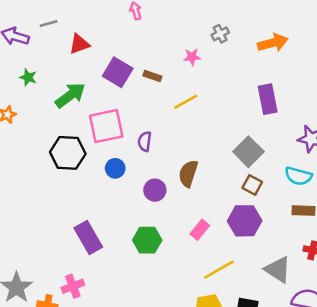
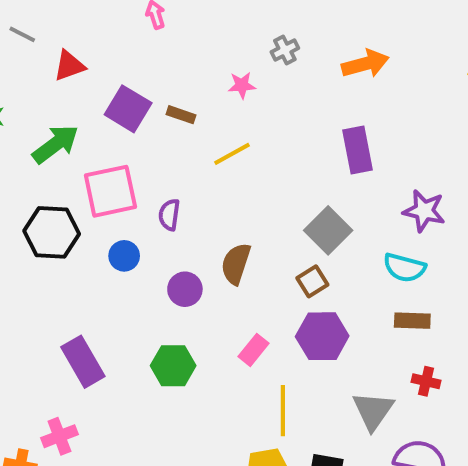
gray line: (49, 24) -> (22, 34), turned 42
brown square: (252, 185) -> (312, 281), moved, turned 30
yellow line: (219, 270) -> (283, 411), turned -60
gray triangle: (278, 270) -> (373, 411), turned 32

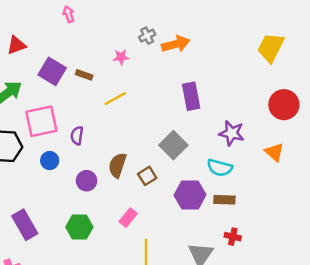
orange arrow: (365, 64) -> (176, 44), moved
brown square: (312, 281) -> (147, 176), moved
purple hexagon: (322, 336) -> (190, 195), moved

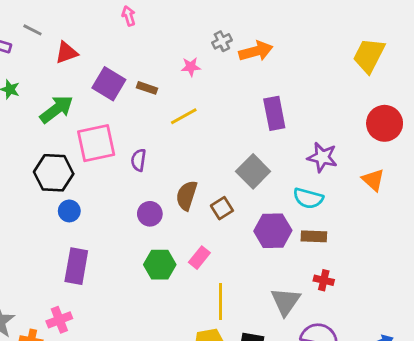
blue circle: (50, 161) -> (69, 211), moved
purple rectangle: (25, 225) -> (76, 266), turned 40
green hexagon: (79, 227) -> (160, 265), moved

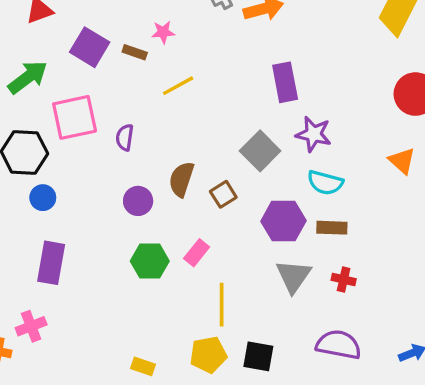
pink star: (191, 67) -> (163, 32), moved
purple star: (322, 157) -> (313, 134), moved
gray triangle: (286, 301) -> (293, 276), moved

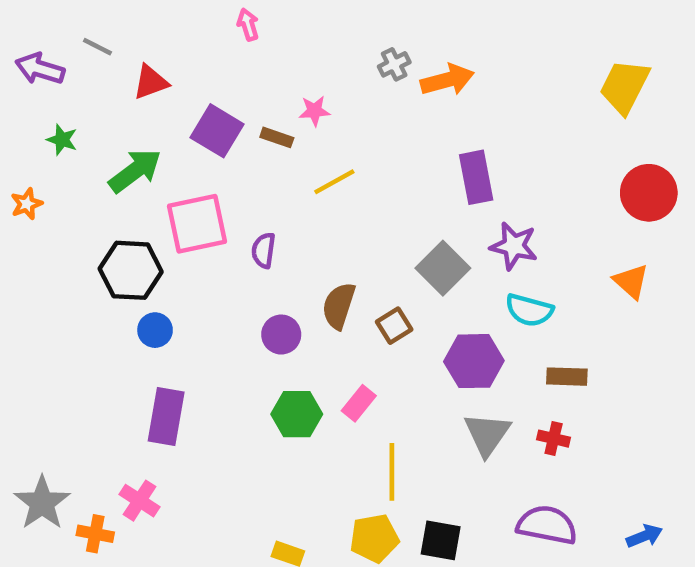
brown rectangle: (332, 228) -> (567, 377), moved
pink cross: (31, 326) -> (140, 501), turned -36

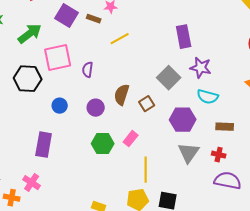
blue circle: (155, 330) -> (60, 106), moved
purple semicircle: (547, 525) -> (228, 181), moved

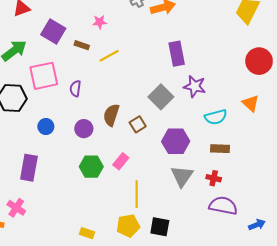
brown rectangle: (94, 19) -> (82, 45), moved
cyan semicircle: (208, 97) -> (216, 117), moved, turned -30

